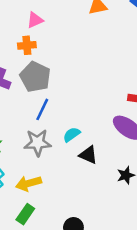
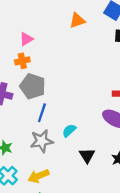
black triangle: (88, 155) -> (87, 155), moved, turned 42

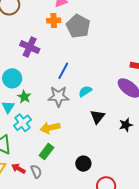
gray pentagon: (33, 86) -> (78, 26), moved

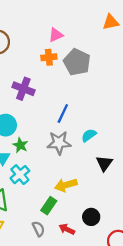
yellow arrow: (50, 128) -> (66, 185), moved
red arrow: (18, 169) -> (67, 229), moved

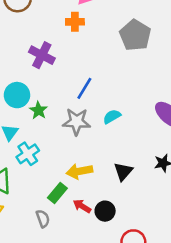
gray pentagon: (77, 62) -> (135, 35), moved
green star: (20, 145) -> (38, 110), moved
black triangle: (104, 163) -> (123, 171), moved
red arrow: (67, 229) -> (82, 206), moved

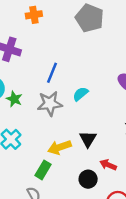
black triangle: (123, 171) -> (88, 139), moved
red arrow: (82, 206) -> (108, 165), moved

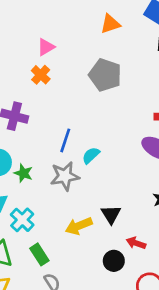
orange cross: (34, 15) -> (41, 75), turned -35
cyan semicircle: (81, 94) -> (91, 155), moved
green rectangle: (43, 170) -> (39, 254), moved, turned -60

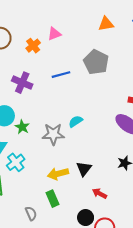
orange cross: (41, 75) -> (33, 46), moved
blue line: (65, 140) -> (61, 75), moved, turned 48
green rectangle: (39, 254) -> (52, 199), moved
black circle: (114, 261) -> (86, 218), moved

